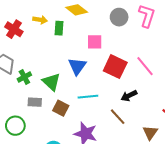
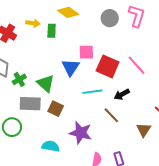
pink square: (95, 42) -> (86, 52), moved
cyan line: (88, 97) -> (92, 92), moved
gray rectangle: (35, 102) -> (30, 104), size x1.5

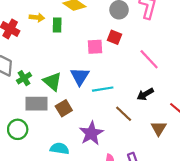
red square: (108, 66) -> (114, 37), moved, size x0.6
blue triangle: (70, 67) -> (80, 76), moved
black arrow: (122, 94) -> (145, 94), moved
brown square: (56, 109) -> (64, 108), turned 35
purple star: (81, 133) -> (91, 133), turned 30

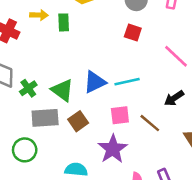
pink square: (95, 47) -> (120, 115), moved
blue triangle: (80, 76) -> (95, 82), turned 36
cyan line: (103, 89) -> (127, 82), moved

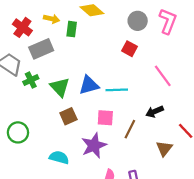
gray rectangle: (45, 118) -> (41, 49), moved, turned -30
brown line: (150, 123) -> (130, 129), turned 66

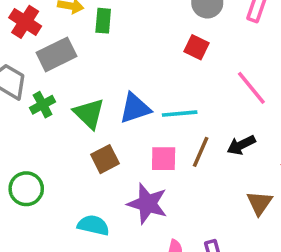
brown line: (130, 129) -> (201, 152), moved
purple star: (94, 146) -> (148, 204), turned -30

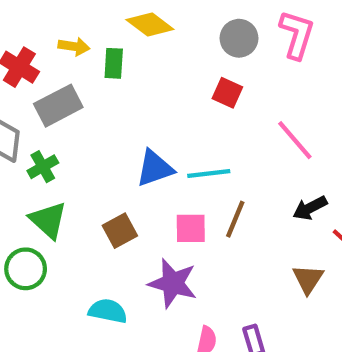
green triangle: (89, 114) -> (48, 220), moved
black arrow: (241, 145) -> (310, 208), moved

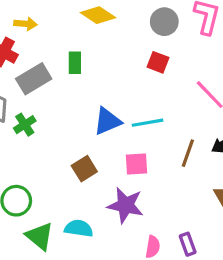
yellow arrow: (74, 46) -> (26, 24), moved
green rectangle: (114, 63) -> (75, 63), moved
brown line: (235, 219) -> (188, 153), moved
green triangle: (48, 220) -> (40, 236), moved

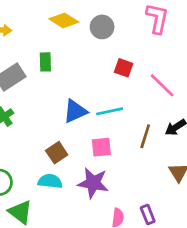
gray circle: (164, 22) -> (102, 27), moved
red square: (158, 62) -> (124, 68), moved
cyan semicircle: (79, 228) -> (50, 181), moved

